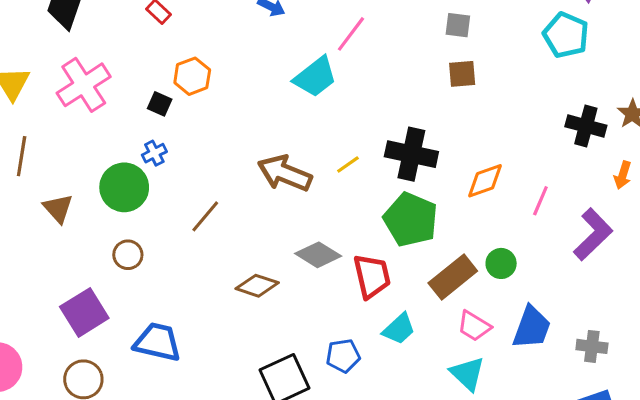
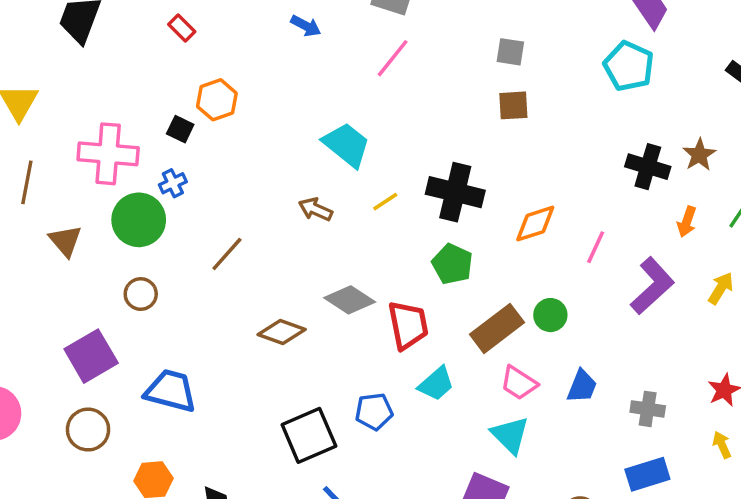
cyan trapezoid: (315, 77) -> (347, 145), moved, turned -105
pink cross: (84, 85) -> (108, 154), moved, turned 36
brown arrow: (285, 173) -> (315, 209), size x0.6
green pentagon: (411, 220) -> (452, 264), size x0.7
blue trapezoid: (532, 328) -> (582, 386), size x0.7

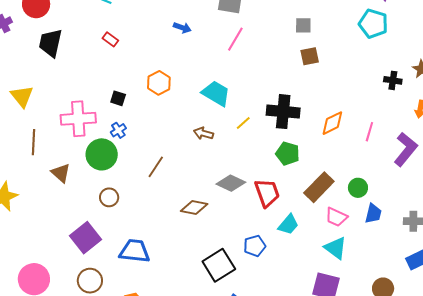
orange hexagon: (217, 100) -> (159, 83), moved
black cross: (648, 167) -> (393, 80), size x0.7
green circle: (550, 315) -> (358, 188), moved

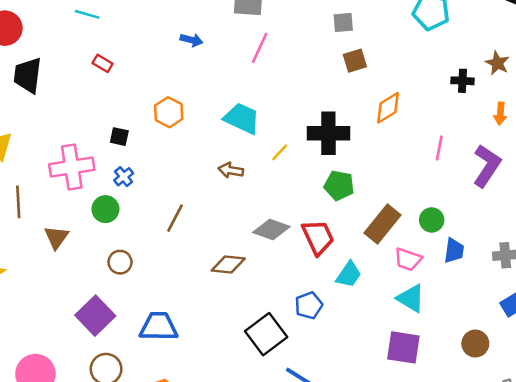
orange diamond: (332, 123) -> (388, 108), moved
green circle: (102, 154) -> (105, 209), size x0.7
brown triangle: (61, 173) -> (56, 237), turned 30

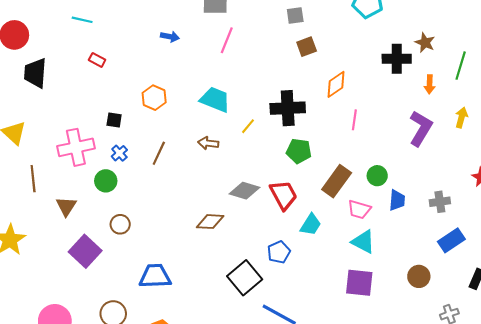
black cross: (462, 81) -> (397, 59), size x1.5
pink line: (439, 148) -> (354, 120), moved
brown line: (175, 218) -> (159, 153), moved
purple square: (95, 316) -> (85, 251), moved

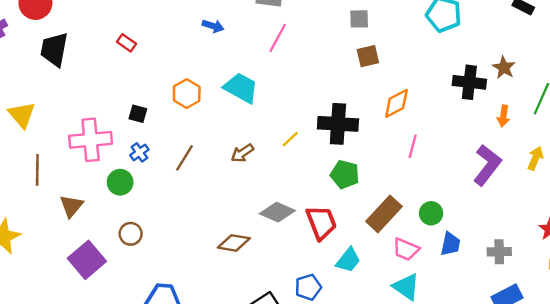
cyan trapezoid: (215, 100) -> (241, 88), moved
brown arrow: (208, 143) -> (242, 153), turned -48

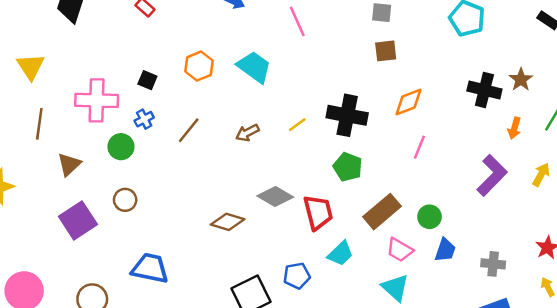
pink line: (278, 38) -> (297, 21), turned -60

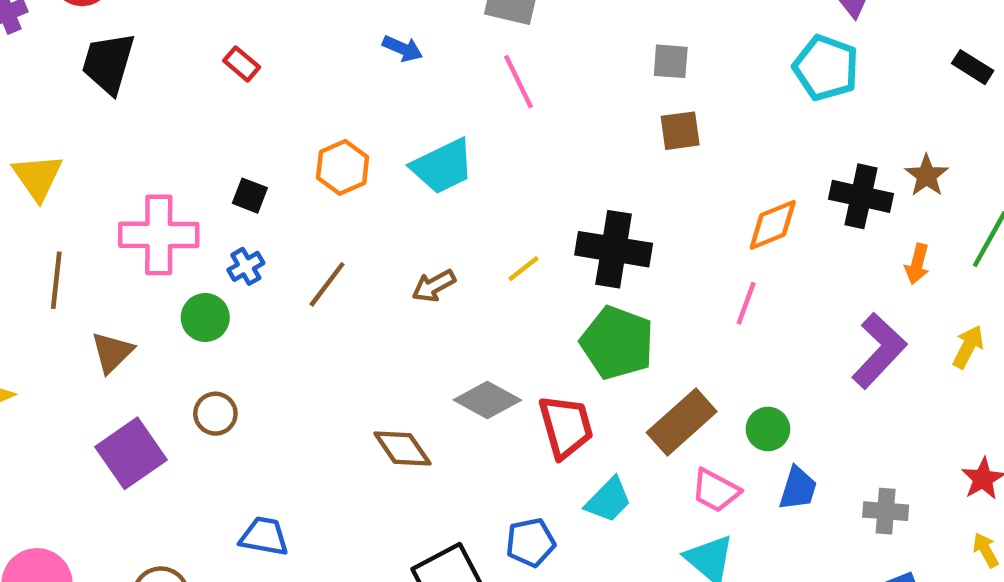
cyan trapezoid: (254, 67) -> (443, 166), turned 120
orange diamond: (408, 102) -> (773, 225), moved
green pentagon: (348, 167) -> (617, 343), size x1.4
brown diamond: (228, 222) -> (402, 449), turned 40
blue trapezoid: (150, 268) -> (264, 536), size x0.7

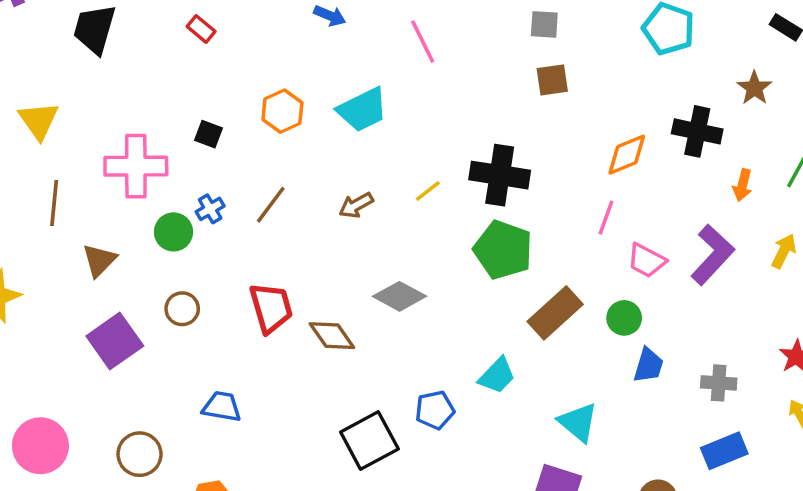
brown star: (927, 176) -> (754, 88), moved
blue cross: (246, 266) -> (210, 209), moved
red trapezoid: (566, 427) -> (271, 308), moved
pink trapezoid: (716, 490) -> (646, 260), moved

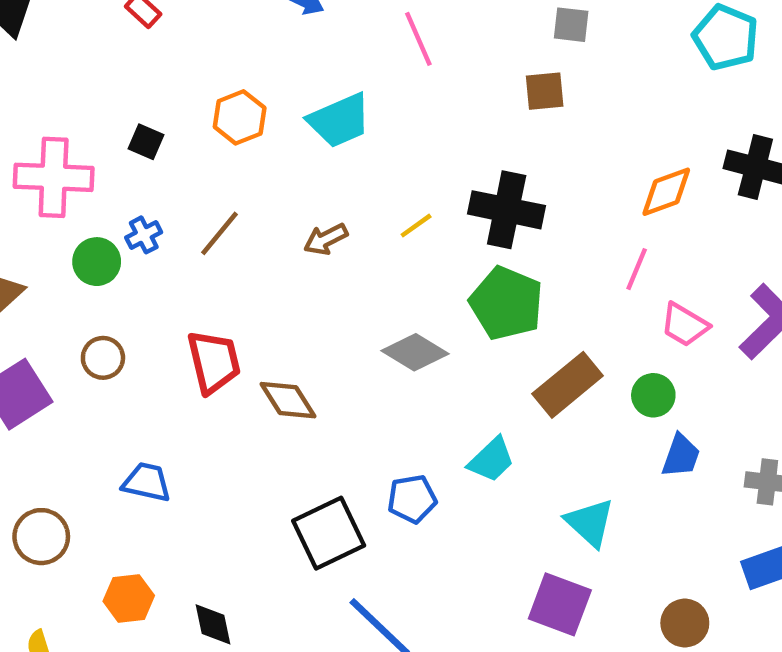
brown square: (552, 80) -> (545, 91), moved
gray diamond: (400, 296) -> (415, 352), moved

